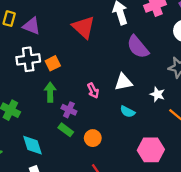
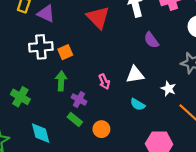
purple semicircle: (138, 47) -> (151, 40), size x0.7

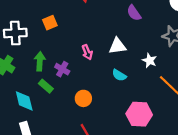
white cross: (41, 47) -> (15, 33), moved
green arrow: (61, 81) -> (40, 61), moved
green rectangle: (75, 119) -> (46, 86), moved

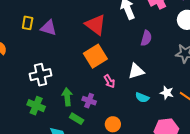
purple semicircle: (134, 13) -> (146, 38), turned -119
orange square: (50, 23) -> (95, 56), moved, size x1.6
white star: (150, 60) -> (167, 93), moved

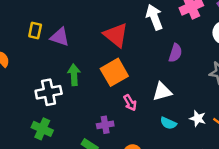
green arrow: (67, 97) -> (74, 75), moved
purple cross: (89, 101) -> (105, 125), turned -32

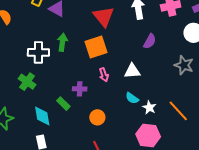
white star: (198, 118) -> (149, 108), moved

